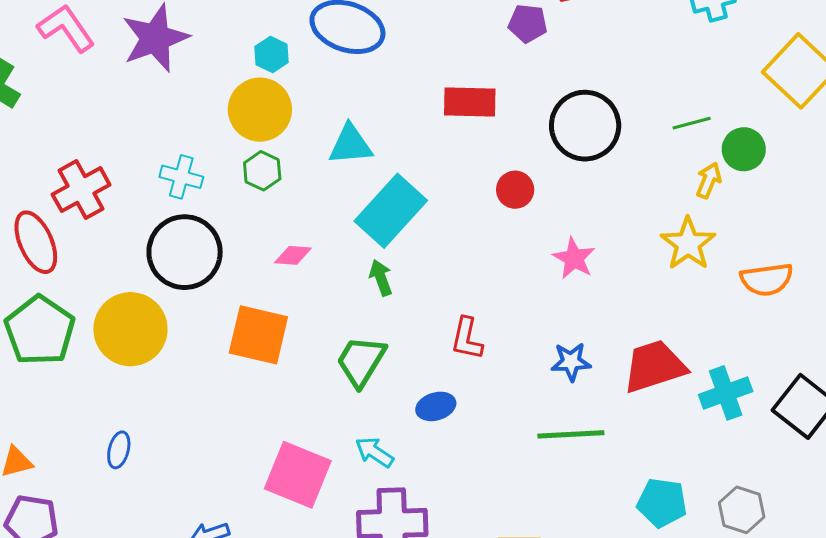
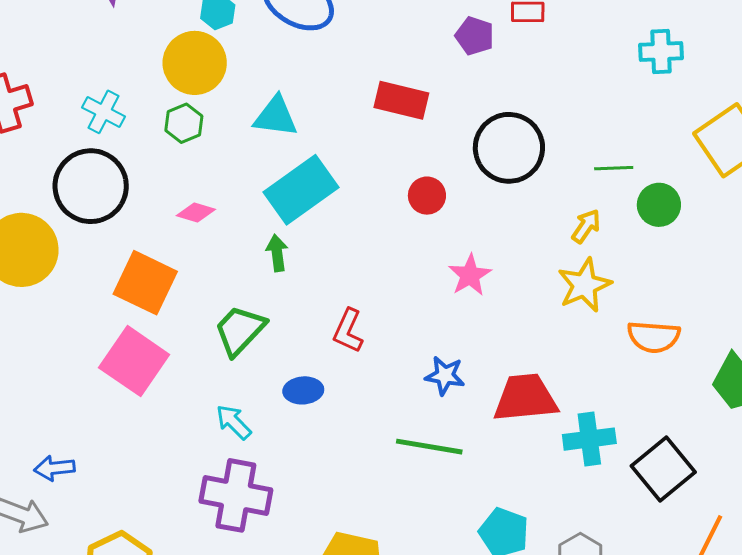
yellow arrow: (709, 180) -> (586, 226), moved
pink square: (298, 475) -> (134, 361), moved

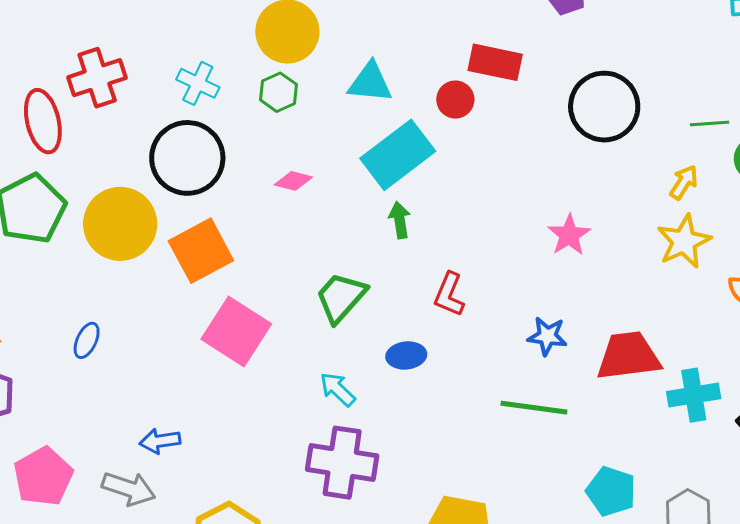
red circle: (427, 196) -> (455, 100), moved
green arrow: (277, 253) -> (400, 220), moved
orange square: (145, 283) -> (201, 251), moved, turned 38

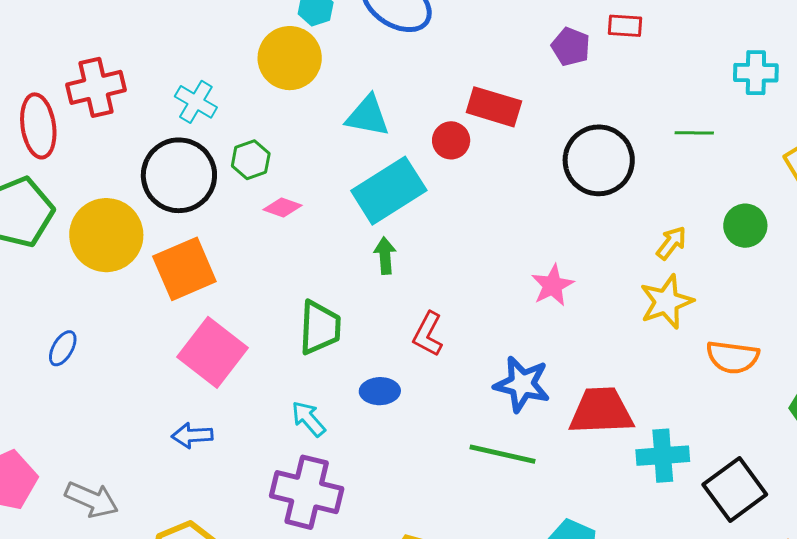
green hexagon: (279, 92) -> (251, 160), moved
green line: (710, 124) -> (694, 133), moved
green trapezoid: (341, 297) -> (320, 328), turned 136
blue star: (547, 336) -> (522, 384), size x1.4
blue arrow: (160, 441) -> (192, 435), moved

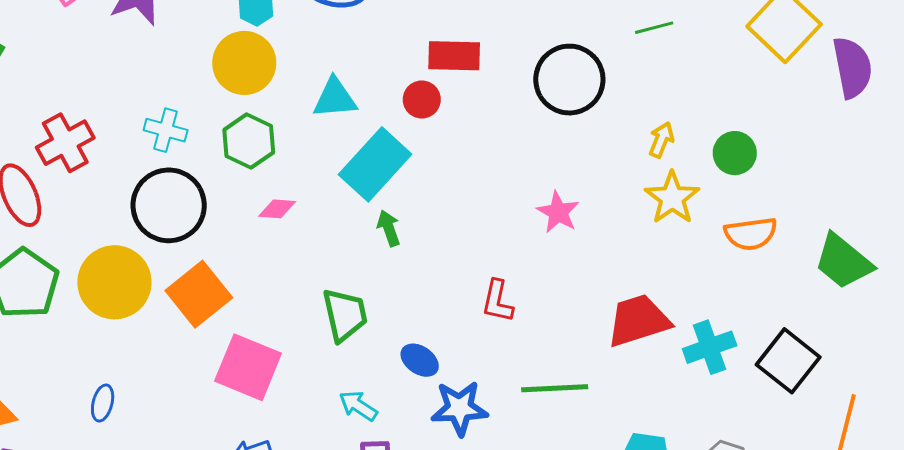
green hexagon: (251, 160) -> (249, 141), moved, size x1.4
green circle: (745, 226) -> (735, 153), moved
red L-shape: (428, 334) -> (497, 301), moved
blue star: (522, 384) -> (459, 408), moved
blue ellipse: (380, 391) -> (420, 360), turned 51

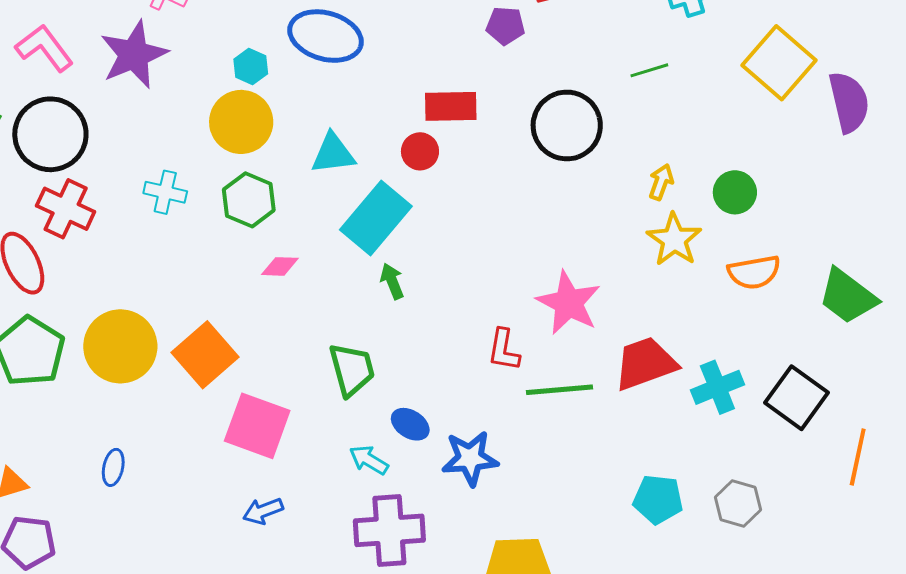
red cross: (65, 143) -> (66, 209), turned -34
black circle: (169, 205) -> (50, 134), moved
pink star: (558, 212) -> (569, 303), moved, size x1.5
blue ellipse: (420, 360) -> (410, 424), moved
green line: (555, 388) -> (560, 390), moved

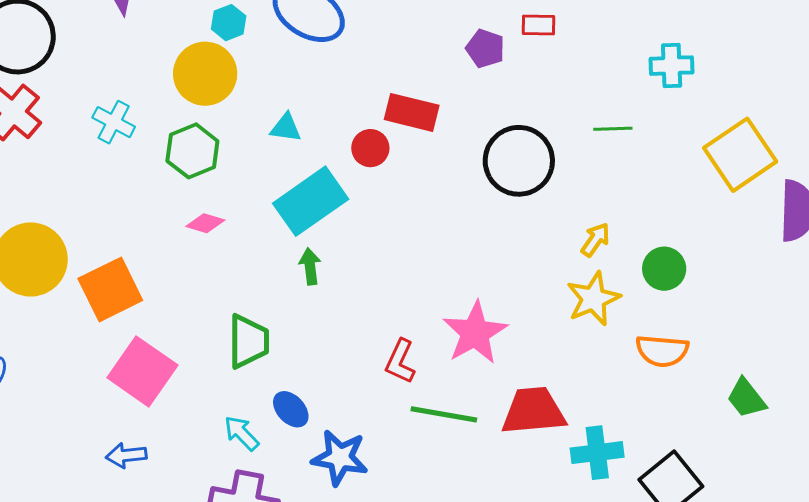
cyan triangle: (333, 154) -> (286, 128), size x0.7
green trapezoid: (848, 296) -> (746, 398), size x0.7

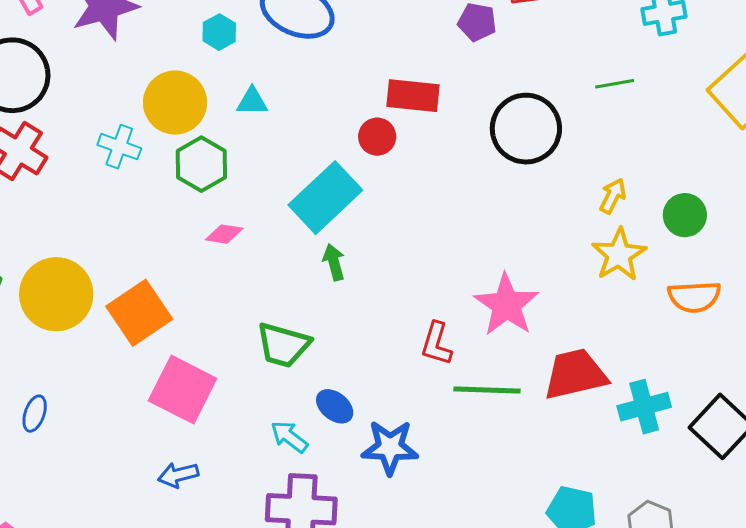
yellow circle: (205, 74) -> (175, 103), moved
cyan triangle: (286, 128) -> (252, 101), moved
green trapezoid: (248, 341) -> (283, 345), turned 114

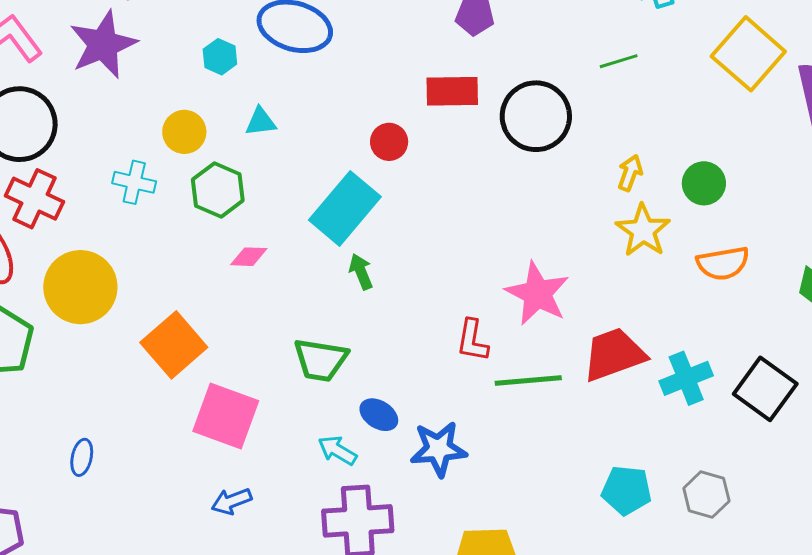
red rectangle: (413, 96) -> (452, 91), moved
yellow circle: (175, 103) -> (184, 132), size x0.7
yellow circle: (56, 294) -> (80, 287), moved

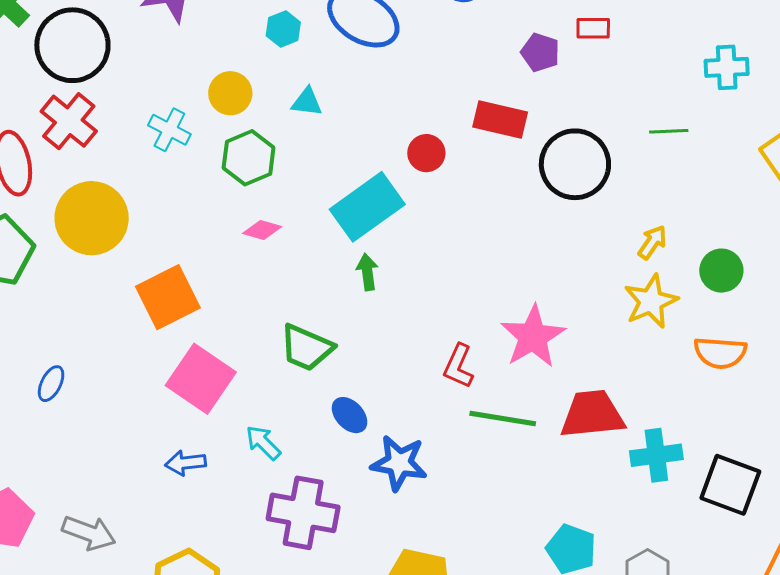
black square: (765, 389) -> (730, 485), turned -30
cyan arrow: (337, 450) -> (263, 443), moved

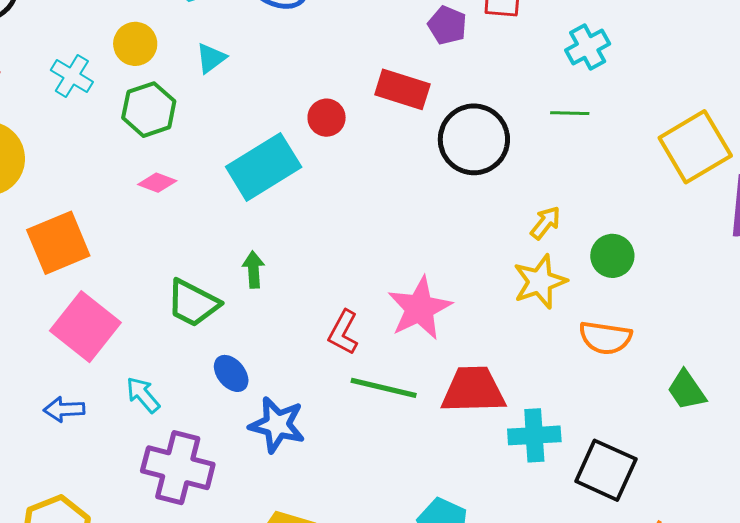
cyan cross: (727, 67) -> (588, 47), moved, turned -30
cyan triangle: (307, 102) -> (211, 58), turned -48
green arrow: (367, 272) -> (254, 270), moved

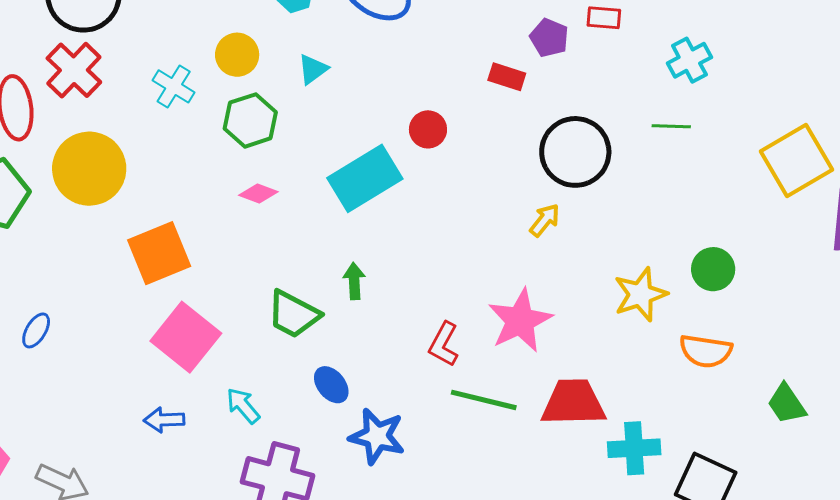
red rectangle: (402, 89) -> (507, 77), moved, size x0.7
yellow arrow: (545, 223) -> (545, 220), moved

